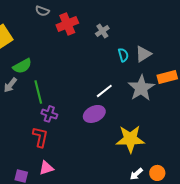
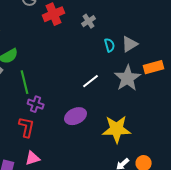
purple ellipse: (94, 114) -> (76, 116), moved

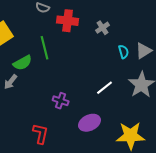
red cross: (54, 14) -> (68, 21), turned 30
green line: (25, 82) -> (45, 48), moved
purple cross: (36, 104) -> (61, 101), moved

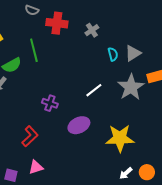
red L-shape: (41, 134) -> (30, 136), turned 35

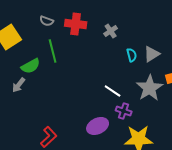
gray semicircle: (32, 10) -> (47, 21), moved
white line: (94, 90) -> (113, 91), turned 72
purple cross: (50, 103) -> (124, 111), moved

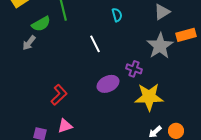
cyan semicircle: (132, 55) -> (117, 15), moved
white line: (113, 91) -> (95, 44), moved, turned 30

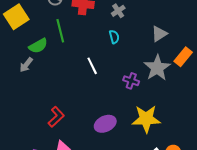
orange rectangle: (186, 35) -> (183, 57), turned -36
purple cross: (134, 69) -> (131, 81), moved
purple ellipse: (108, 84) -> (105, 124), moved

